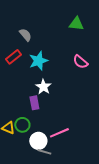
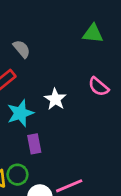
cyan star: (38, 61) -> (20, 113), moved
white star: (43, 87) -> (55, 99), moved

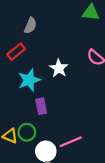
gray semicircle: (22, 49) -> (30, 26), turned 63

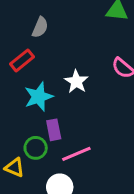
green circle: (27, 132) -> (36, 148), moved
pink line: (71, 142) -> (76, 154), moved

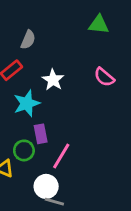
white star: (76, 82) -> (53, 80), moved
pink line: (76, 154) -> (61, 156), turned -36

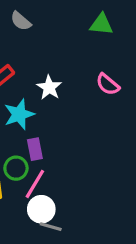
gray semicircle: (28, 40) -> (21, 21), moved, turned 108
pink line: (61, 156) -> (35, 184), moved

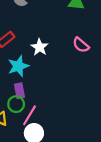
purple rectangle: (35, 149) -> (19, 91), moved

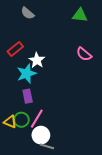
white star: (40, 47) -> (37, 60), moved
green circle: (16, 104) -> (21, 120), moved

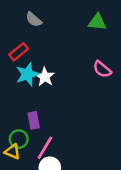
red rectangle: (15, 49) -> (19, 52), moved
cyan star: (27, 74) -> (27, 74), moved
green circle: (21, 120) -> (19, 139), moved

